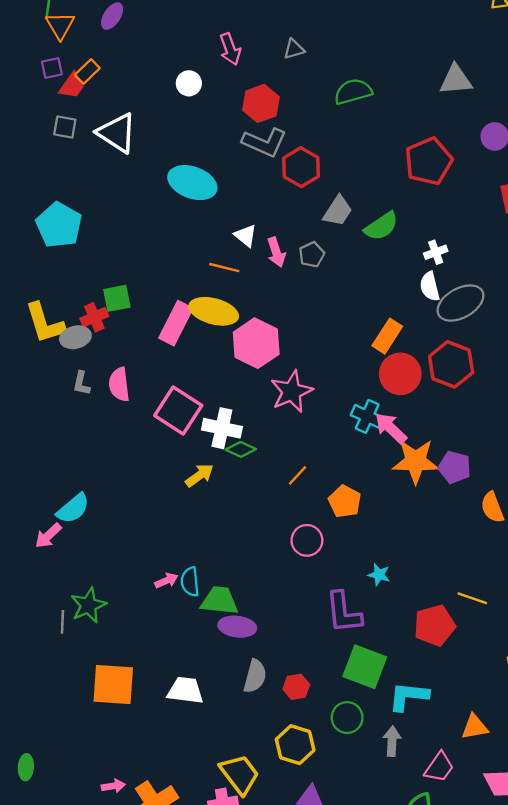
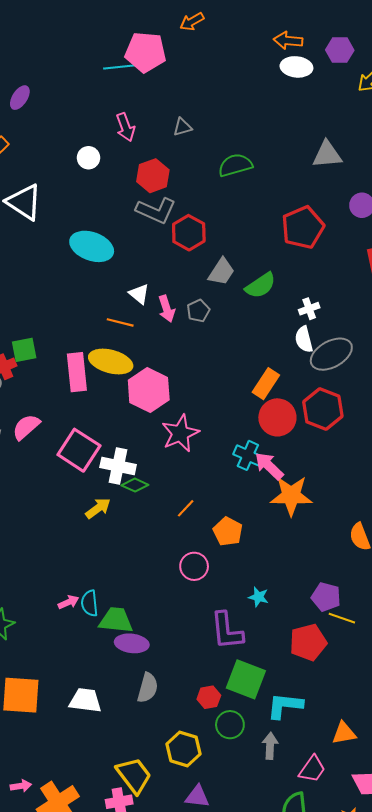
pink rectangle: (176, 323) -> (77, 372), turned -33
pink semicircle: (119, 385) -> (26, 427), turned 56
purple pentagon: (455, 467) -> (326, 597), moved
red hexagon: (296, 687) -> (209, 697), moved

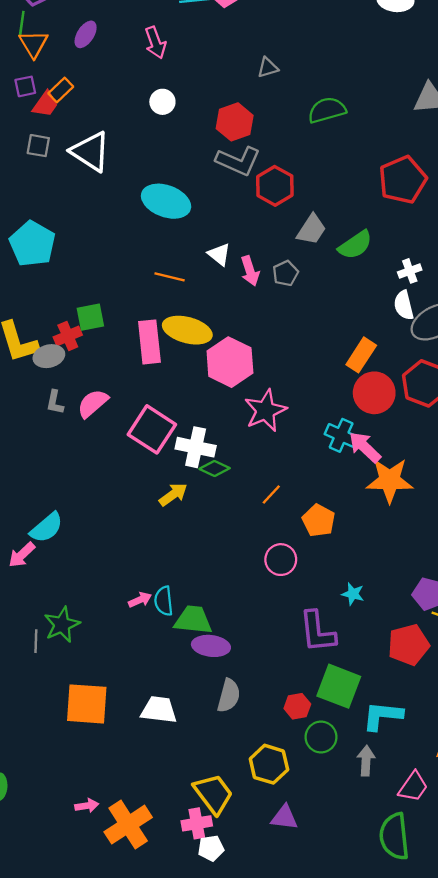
pink arrow: (125, 127) -> (155, 43), moved
orange line: (120, 322) -> (170, 277), moved

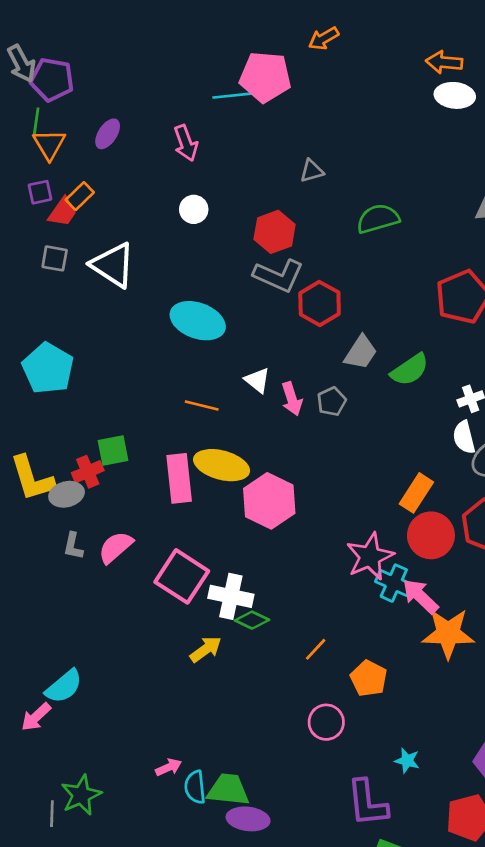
pink star: (265, 411) -> (370, 557), moved
cyan semicircle: (164, 601) -> (195, 787), moved

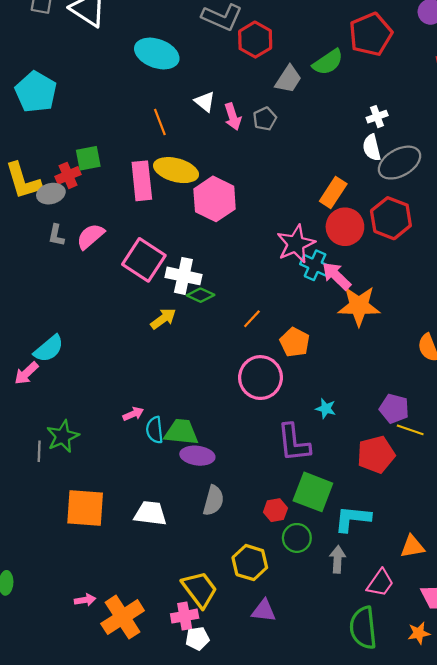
green semicircle: (410, 370) -> (328, 62), moved
orange line: (202, 405) -> (160, 122), turned 55
pink circle: (326, 722) -> (260, 378), size x1.5

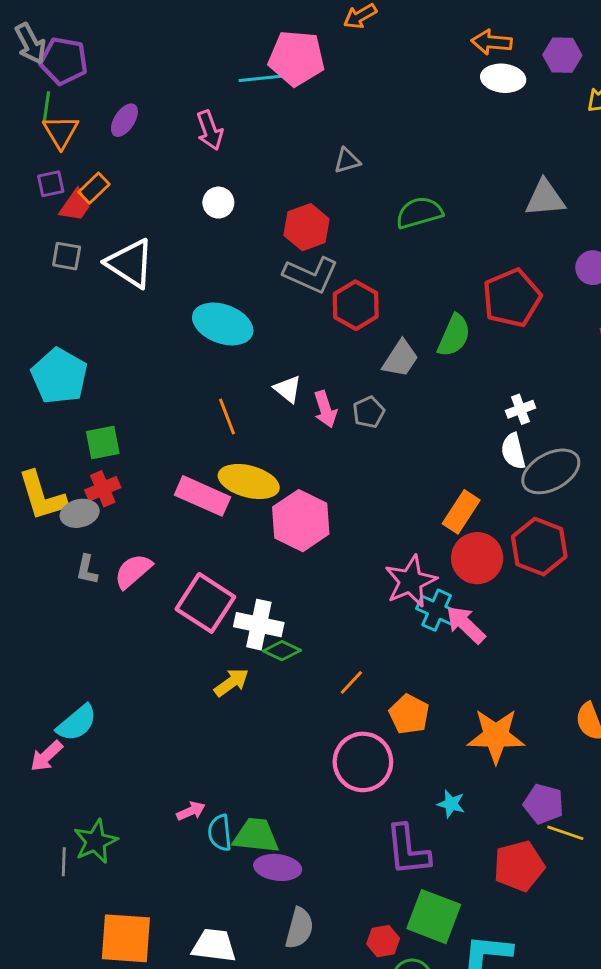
green semicircle: (328, 62) -> (454, 336), turned -32
green square: (88, 158) -> (103, 442), moved
pink rectangle: (142, 181) -> (202, 496), turned -60
orange star: (359, 306) -> (496, 736), moved

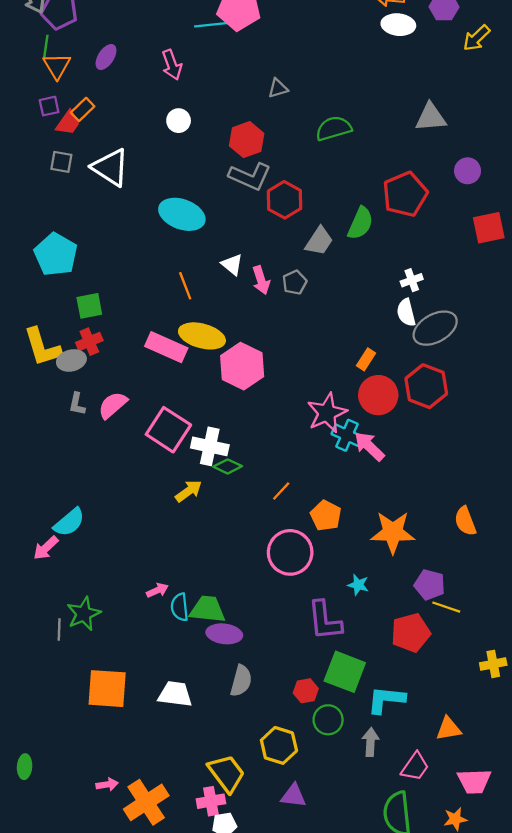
orange rectangle: (461, 512) -> (366, 359), size x0.7

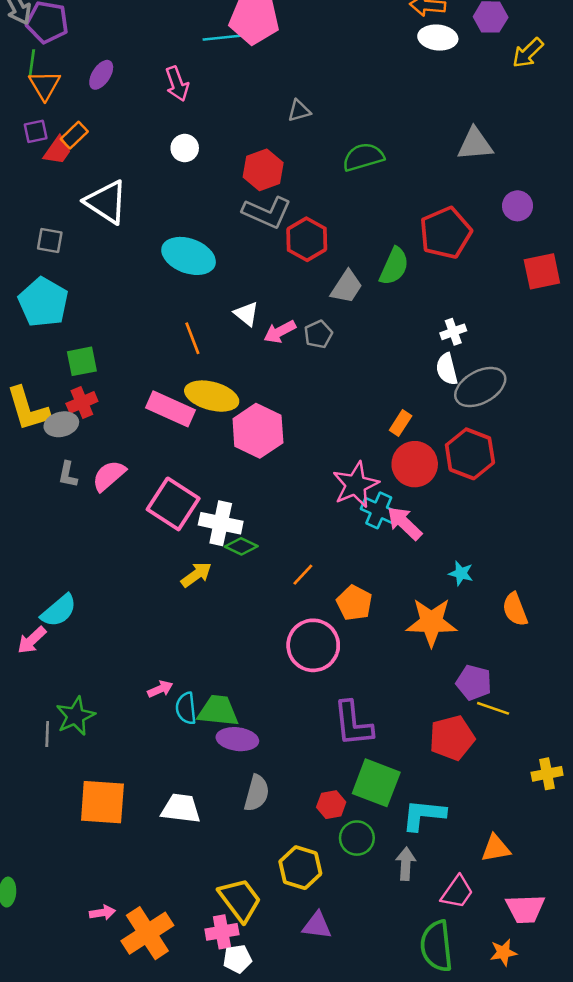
gray square: (61, 162) -> (50, 241), moved
pink arrow: (261, 280) -> (280, 332), turned 80
cyan star: (358, 585) -> (461, 573), moved

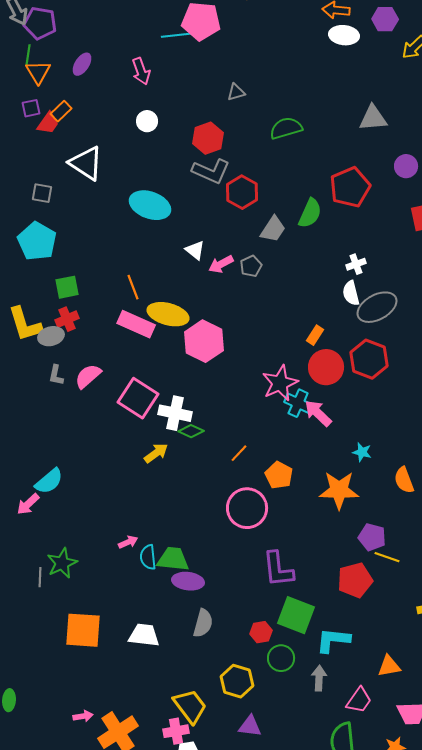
orange line: (192, 338) -> (133, 287), moved

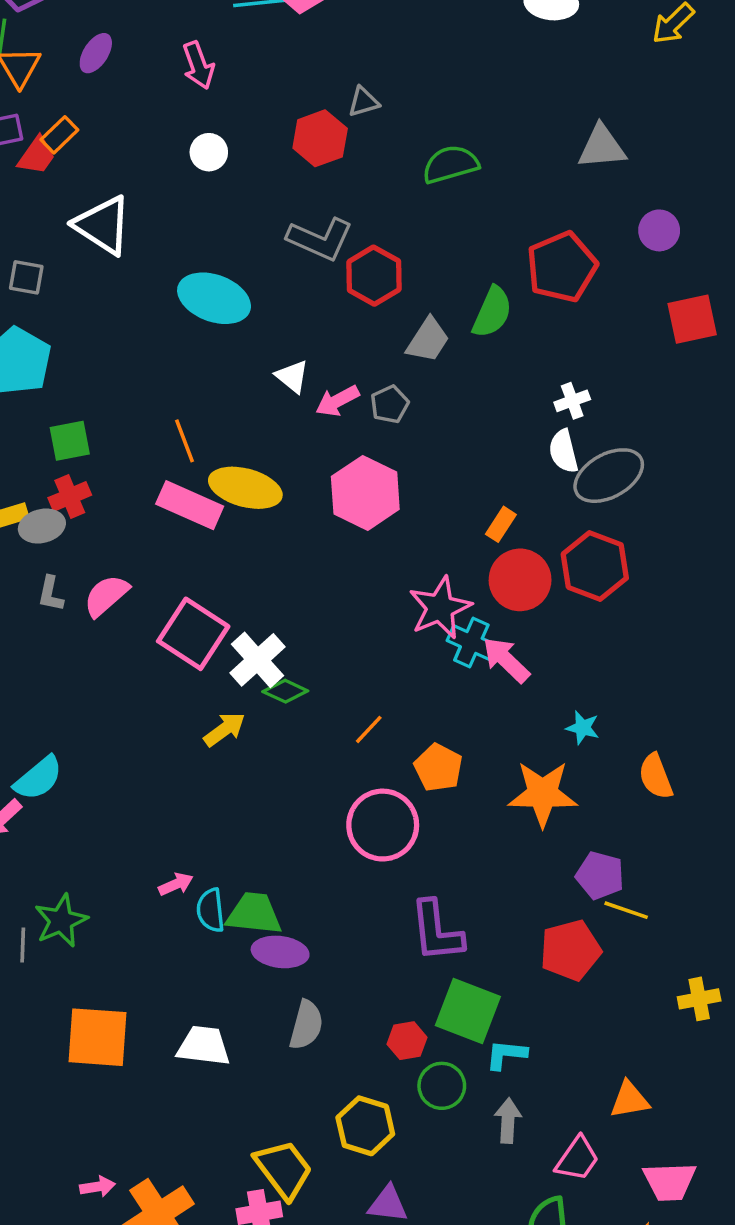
red hexagon: (208, 138) -> (320, 138), moved
pink hexagon: (204, 341) -> (365, 493), moved
white cross: (175, 413) -> (257, 660), turned 36
cyan L-shape: (333, 640) -> (506, 1055), moved, size x0.7

